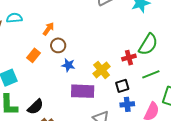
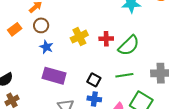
red cross: (129, 58) -> (106, 39), moved
yellow cross: (102, 70) -> (79, 37), moved
black square: (122, 86) -> (94, 80), turned 32

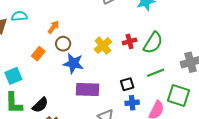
blue star: (46, 47) -> (73, 63), size x1.5
black square: (94, 80) -> (127, 84), turned -32

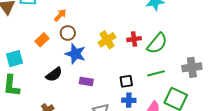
purple rectangle: (87, 89) -> (86, 81), size x0.6
black semicircle: (40, 105) -> (54, 74), moved

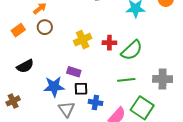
blue star: (75, 54) -> (54, 87), moved, turned -30
purple rectangle: (86, 81) -> (74, 72), moved
black square: (126, 81) -> (81, 89), moved

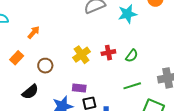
brown circle: (45, 27) -> (45, 66), moved
green semicircle: (132, 50) -> (132, 56), size x0.6

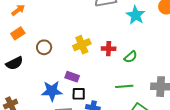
cyan star: (127, 14) -> (136, 15), turned 30
orange arrow: (34, 32) -> (18, 10), moved
black semicircle: (30, 92) -> (14, 63), moved

